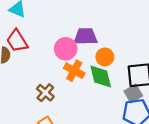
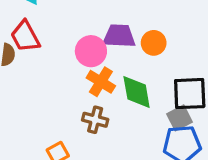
orange circle: (105, 57) -> (154, 43), moved
brown cross: (45, 93) -> (95, 120), moved, turned -30

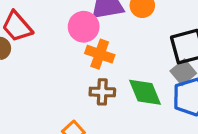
green diamond: (137, 92) -> (145, 92), moved

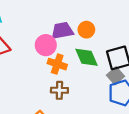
green diamond: (145, 92) -> (86, 57), moved

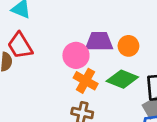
green diamond: (86, 57) -> (122, 79), turned -55

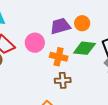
pink circle: (76, 55) -> (35, 43), moved

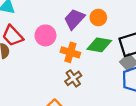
purple trapezoid: (60, 26) -> (74, 19), turned -35
brown cross: (63, 80) -> (73, 78), turned -35

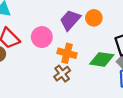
green diamond: (99, 45) -> (102, 59), moved
brown cross: (73, 78) -> (62, 74), moved

